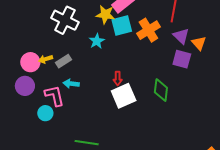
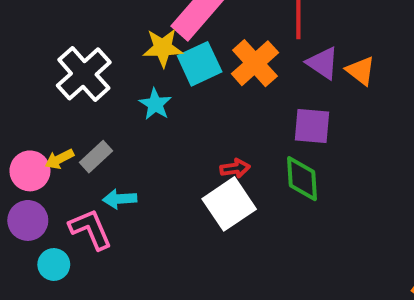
white cross: (65, 20) -> (84, 74), turned 32
purple square: (182, 59) -> (312, 126), moved
red arrow: (118, 78) -> (235, 168), moved, turned -88
cyan circle: (45, 113) -> (54, 265), moved

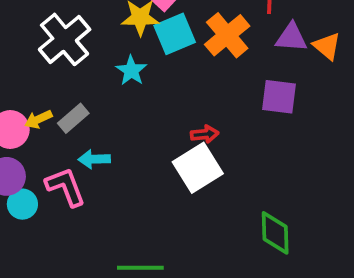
purple triangle: (323, 63) -> (291, 37), turned -32
green diamond: (302, 179) -> (275, 233), moved
cyan circle: (54, 265) -> (22, 204), moved

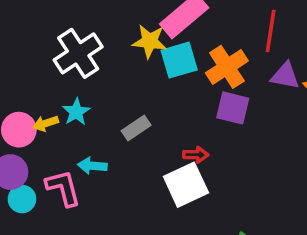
cyan star: (131, 71) -> (76, 112), moved
purple square: (279, 97) -> (233, 108), moved
gray rectangle: (73, 118) -> (136, 128), moved

